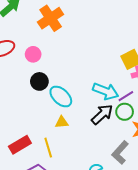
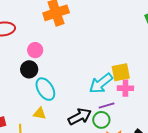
pink circle: (33, 54) -> (35, 50), moved
cyan arrow: (106, 91) -> (101, 83), moved, turned 105

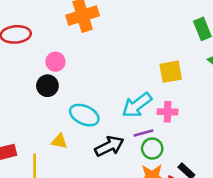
yellow square: (121, 72) -> (171, 72), moved
cyan ellipse: (45, 89) -> (84, 115), moved, turned -35
green circle: (101, 120) -> (152, 149), moved

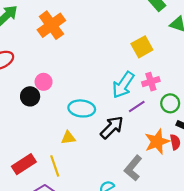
pink circle: (55, 62) -> (44, 82), moved
black circle: (47, 86) -> (30, 96), moved
green circle: (152, 149) -> (170, 103), moved

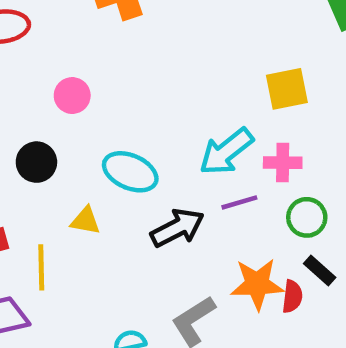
black circle: (30, 96) -> (36, 162), moved

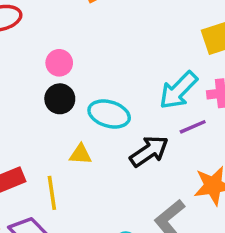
black circle: (36, 162) -> (60, 99), moved

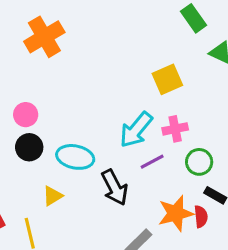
black arrow: (149, 151) -> (115, 187), turned 102
yellow triangle: (80, 154) -> (53, 196), turned -30

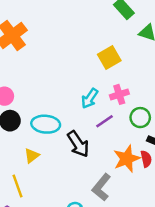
cyan arrow: (136, 130) -> (90, 98), size x0.7

